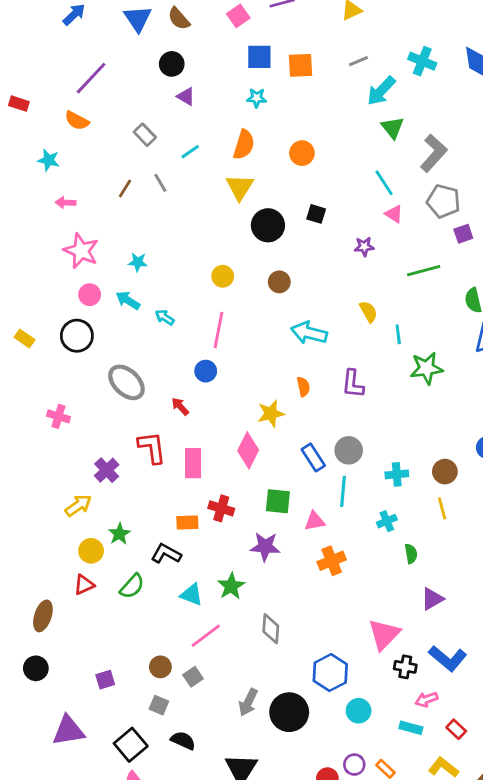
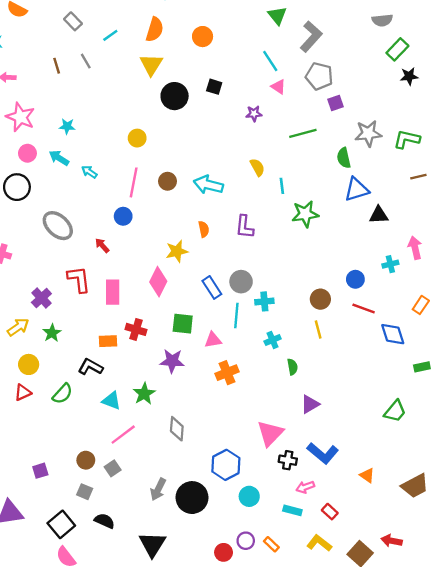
brown line: (125, 188) -> (57, 66), turned -49
brown circle: (279, 282) -> (168, 181), moved
cyan cross: (397, 474) -> (264, 301), moved
green star: (119, 534) -> (52, 333), moved

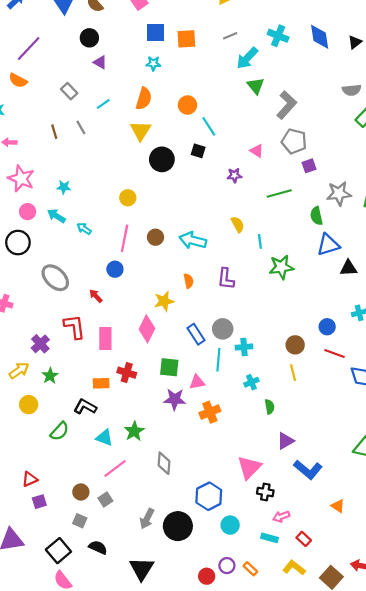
cyan line: (270, 61) -> (209, 126), moved
purple star: (172, 361) -> (175, 399), moved
red triangle: (23, 392) -> (30, 479), moved
blue L-shape: (323, 453) -> (308, 470), moved

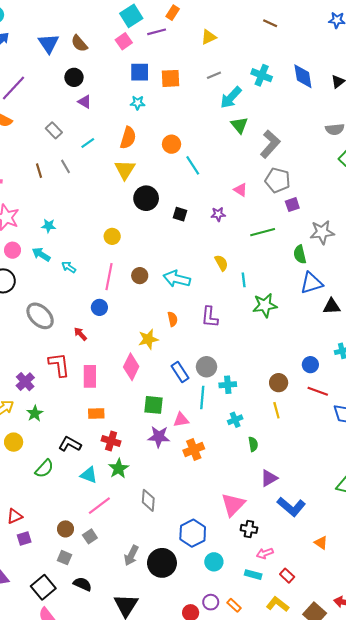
black square: (198, 151) -> (180, 214), moved
red cross: (127, 373) -> (111, 441), moved
orange rectangle: (101, 383) -> (96, 413), moved

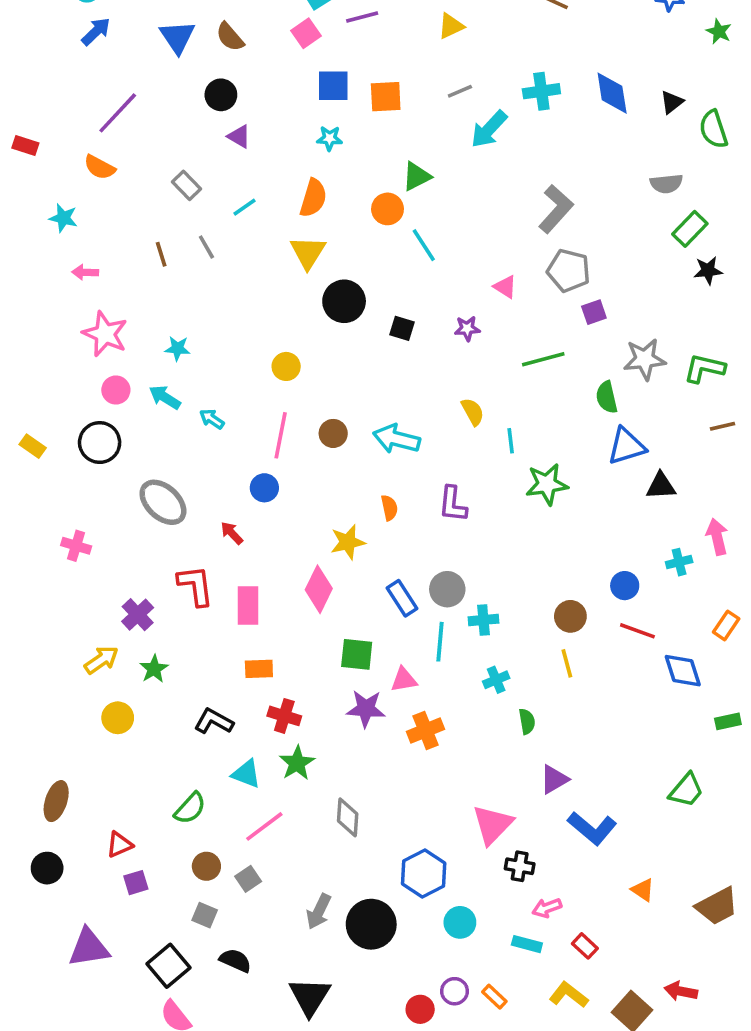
cyan cross: (262, 75) -> (541, 91), turned -30
green triangle: (239, 125) -> (416, 176), moved, turned 42
green semicircle: (44, 469) -> (190, 808), moved

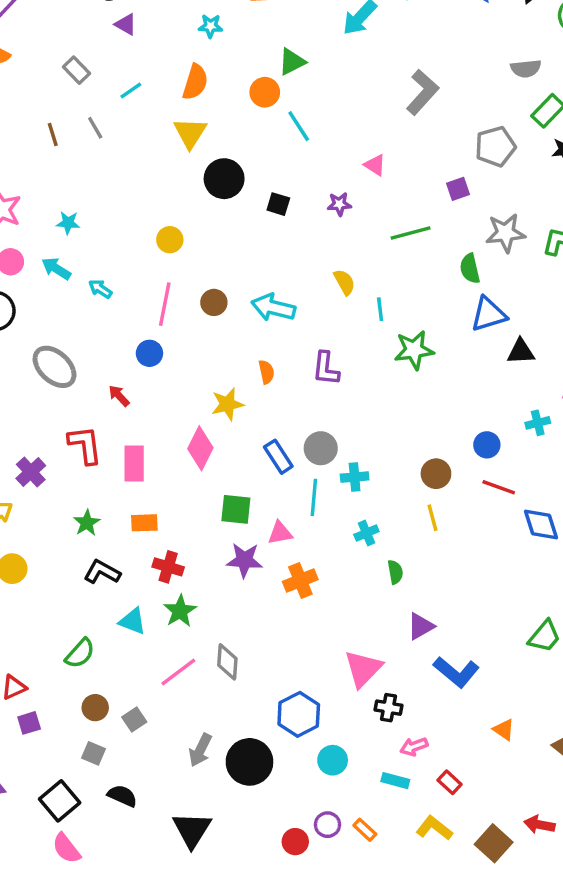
gray pentagon: (569, 270) -> (495, 146), moved, turned -30
green star: (154, 669) -> (87, 523), moved
pink line: (264, 826) -> (178, 672), moved

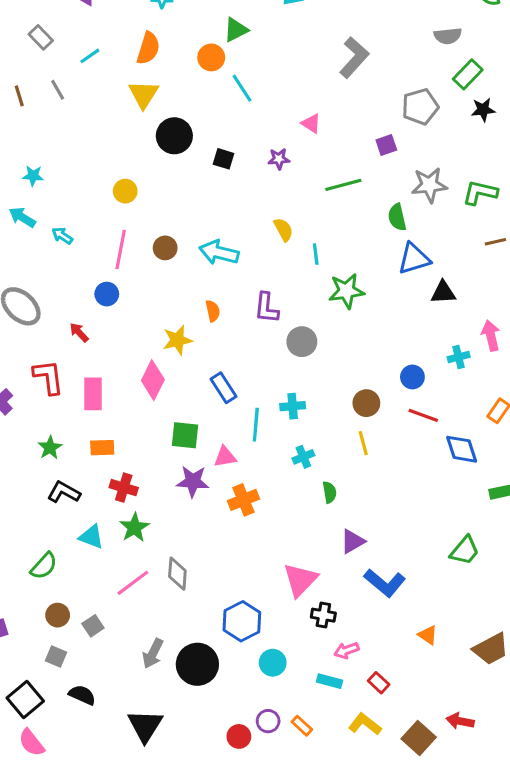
gray circle: (321, 448) -> (302, 342), moved

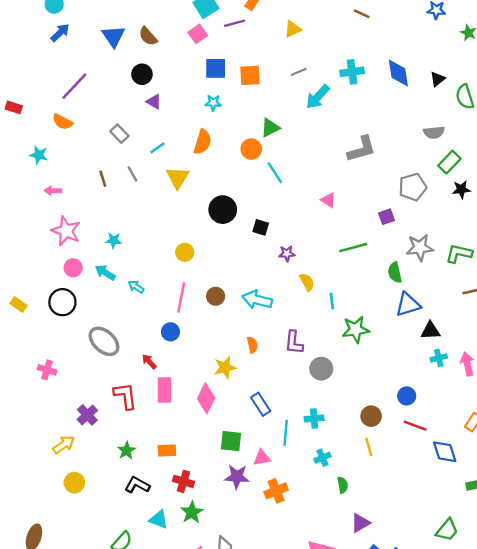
gray L-shape: (354, 57) -> (362, 149), turned 32
yellow triangle: (144, 94) -> (178, 178), moved
purple star: (279, 159) -> (287, 254), moved
cyan cross: (459, 357) -> (439, 358), moved
pink rectangle: (93, 394) -> (165, 390), moved

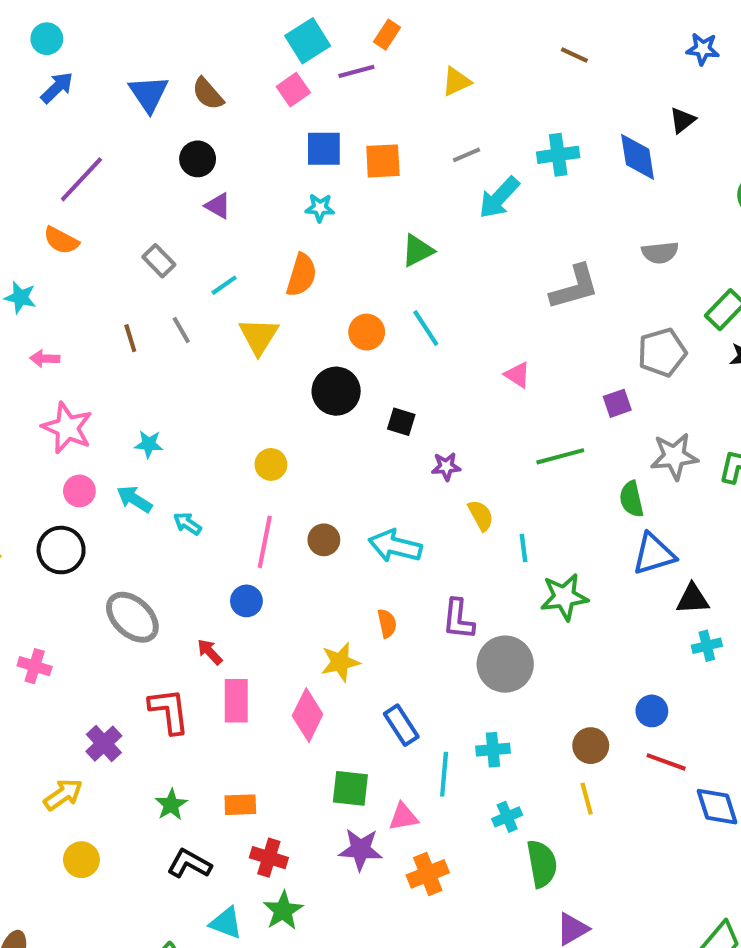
black triangle: (438, 79) -> (682, 120), moved
gray semicircle: (434, 132) -> (660, 253), moved
orange circle: (251, 149) -> (367, 332), moved
gray circle: (321, 369) -> (505, 664), size x1.4
green semicircle: (343, 485) -> (542, 864), size x1.6

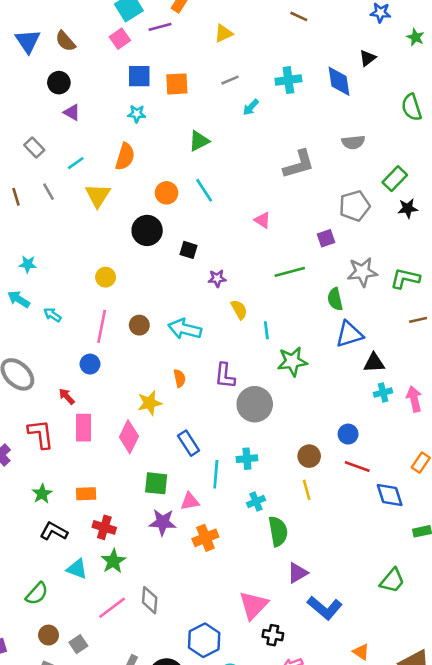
cyan arrow: (499, 198) -> (251, 107), size x0.6

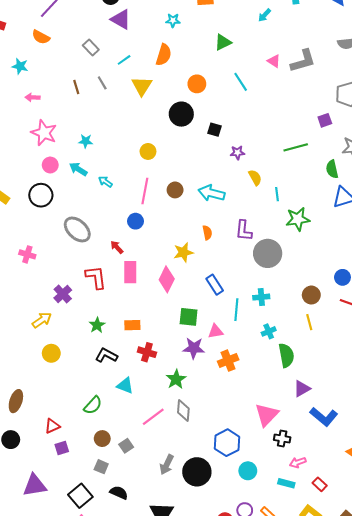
purple triangle: (72, 112) -> (121, 19), size x1.5
cyan line: (204, 190) -> (241, 82), moved
pink triangle: (262, 220) -> (274, 61), moved
green star: (113, 561) -> (176, 379), moved

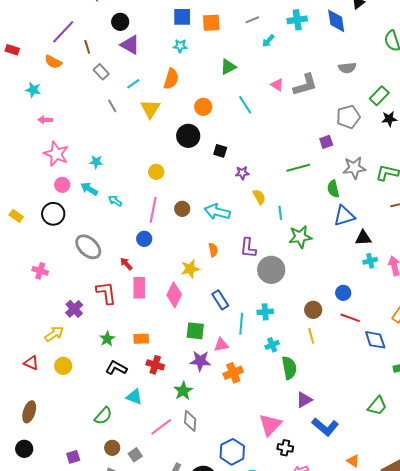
brown line: (76, 87) -> (87, 47), moved
red triangle: (52, 426) -> (31, 363), moved, turned 49

